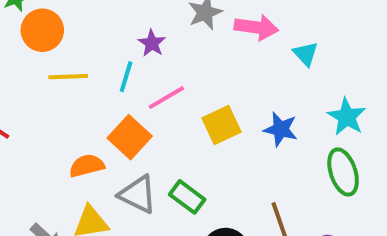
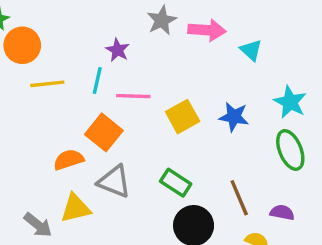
pink line: (166, 98) -> (133, 96), turned 36
green rectangle: (187, 197) -> (176, 183), moved

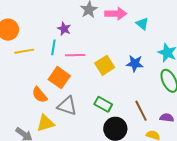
orange semicircle: (69, 160) -> (40, 95), turned -108

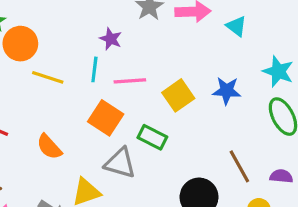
yellow line: (24, 51) -> (48, 77), turned 30
orange semicircle: (40, 95) -> (49, 147), moved
green rectangle: (103, 104) -> (152, 137), moved

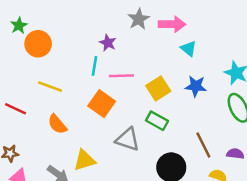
cyan triangle: (236, 26) -> (188, 49), moved
yellow line: (48, 77) -> (50, 87), moved
green rectangle: (152, 137) -> (157, 121), moved
gray triangle: (120, 163) -> (128, 139), moved

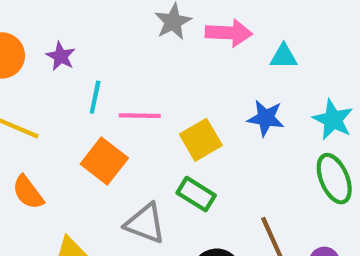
purple star: (108, 43) -> (61, 56), moved
cyan triangle: (188, 49) -> (284, 56), moved, turned -42
blue star: (196, 86) -> (266, 118), moved

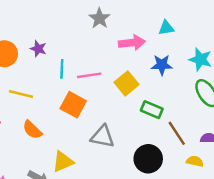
pink arrow: (229, 33) -> (132, 43), moved
green rectangle: (196, 194) -> (152, 110), moved

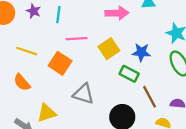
blue star: (162, 65) -> (141, 52), moved
cyan line: (62, 69) -> (58, 15), moved
yellow line: (21, 94) -> (27, 51), moved

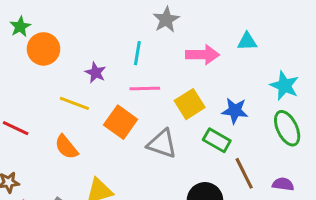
purple star: (34, 11) -> (95, 73), moved
cyan line: (58, 15) -> (137, 53), moved
gray triangle: (84, 94) -> (162, 144), moved

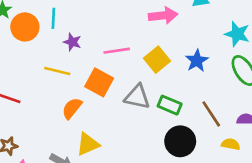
cyan line: (137, 53) -> (53, 18), moved
blue star: (235, 111) -> (197, 61), turned -30
green rectangle: (217, 140) -> (170, 105), moved
orange semicircle: (66, 147) -> (72, 108), moved, turned 85

